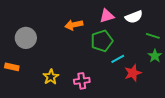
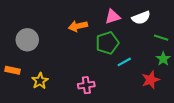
red star: (133, 73) -> (151, 80), moved
yellow star: (51, 77) -> (40, 81), moved

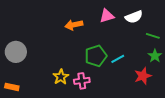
gray circle: (27, 40) -> (16, 52), moved
green pentagon: (107, 43) -> (96, 56), moved
orange rectangle: (13, 70) -> (12, 87), moved
yellow star: (40, 81) -> (61, 77), moved

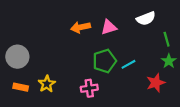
pink triangle: (107, 16) -> (109, 27), moved
green line: (153, 36) -> (167, 39), turned 56
yellow star: (61, 77) -> (47, 84), moved
orange rectangle: (12, 87) -> (21, 87), moved

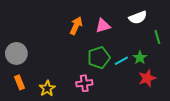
orange arrow: (81, 27) -> (76, 26), turned 126
green star: (169, 61) -> (140, 58), moved
yellow star: (47, 84) -> (47, 88), moved
orange rectangle: (21, 87) -> (19, 82), turned 56

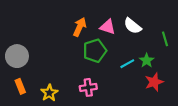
white semicircle: (138, 17) -> (133, 26), moved, turned 60
pink triangle: (103, 26) -> (108, 27), turned 35
green pentagon: (99, 58) -> (95, 51), moved

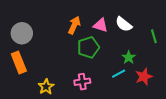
gray circle: (17, 56) -> (22, 33), moved
green star: (147, 60) -> (129, 57), moved
cyan line: (127, 64) -> (119, 74), moved
orange rectangle: (20, 86) -> (19, 62), moved, size x1.5

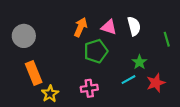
white semicircle: (124, 24) -> (134, 26), turned -144
orange rectangle: (19, 62) -> (34, 73), moved

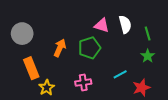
orange arrow: (81, 27) -> (60, 48), moved
green line: (167, 39) -> (148, 34), moved
green star: (139, 62) -> (148, 56), moved
red star: (156, 83) -> (141, 88), moved

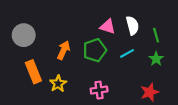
cyan line: (120, 74) -> (127, 53), moved
pink cross: (83, 83) -> (99, 90), moved
yellow star: (47, 88) -> (58, 84), moved

